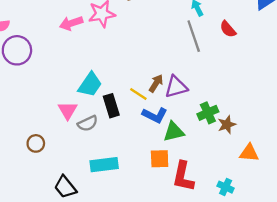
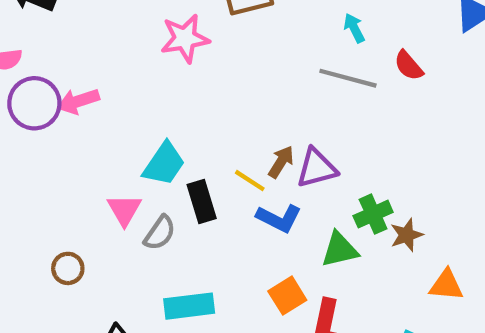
pink arrow: (71, 23) -> (78, 101), moved
gray line: (194, 36) -> (348, 78), turned -56
gray semicircle: (88, 123) -> (160, 233), turned -30
green triangle: (174, 132) -> (340, 250), moved
orange square: (160, 159) -> (287, 296), turned -30

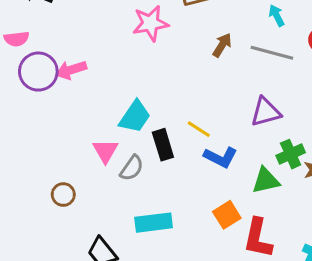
brown arrow: (281, 162) -> (222, 45), moved
purple triangle: (317, 168) -> (266, 112), moved

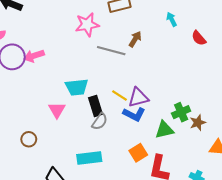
gray line: (272, 53) -> (111, 51), moved
purple triangle: (266, 112) -> (138, 98), moved
cyan trapezoid: (135, 117) -> (77, 87), turned 50
gray semicircle: (132, 168) -> (100, 122), moved

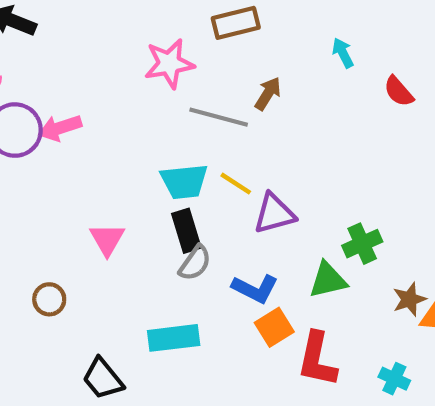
cyan trapezoid: (77, 87) -> (184, 181), moved
yellow line: (119, 95) -> (236, 184), moved
blue L-shape: (134, 114) -> (255, 289), moved
brown star: (198, 123) -> (409, 299), moved

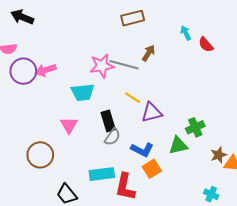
pink star: (169, 64) -> (102, 66), moved
red semicircle: (399, 91) -> (206, 45), moved
cyan trapezoid: (184, 181) -> (83, 92), moved
brown circle: (49, 299) -> (40, 155), size x1.6
red L-shape: (317, 359) -> (125, 187), moved

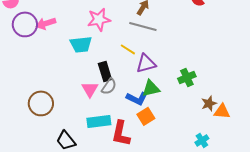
gray line: (124, 65) -> (143, 26), moved
pink triangle: (69, 125) -> (90, 89), moved
green triangle: (178, 145) -> (151, 88), moved
cyan cross: (211, 194) -> (202, 140), turned 32

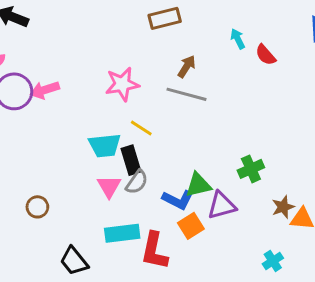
cyan trapezoid: (81, 44) -> (105, 146), moved
yellow line: (128, 49) -> (141, 128), moved
purple triangle: (146, 63) -> (222, 205), moved
brown circle: (41, 103) -> (37, 207), size x0.6

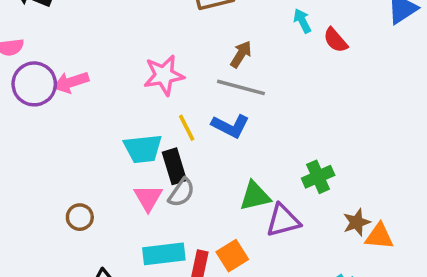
yellow line: (141, 128) -> (187, 128), turned 30
blue L-shape: (178, 200) -> (230, 126), moved
brown circle: (37, 207) -> (80, 217), moved
orange square: (191, 226) -> (232, 256), moved

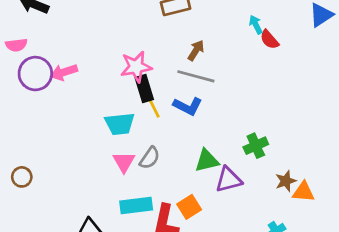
cyan arrow: (302, 21) -> (256, 25), moved
black rectangle: (174, 166) -> (144, 89), moved
brown circle: (80, 217) -> (22, 177), moved

